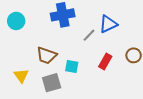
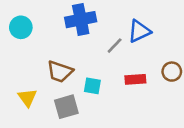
red rectangle: (105, 61) -> (135, 79), turned 56

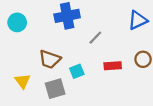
blue triangle: (139, 31) -> (138, 20), moved
cyan square: (92, 86) -> (77, 71), turned -32

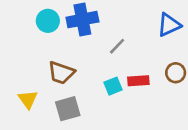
cyan circle: (17, 22) -> (48, 21), moved
cyan square: (77, 71) -> (113, 86), moved

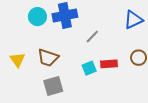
yellow triangle: (28, 99) -> (17, 60), moved

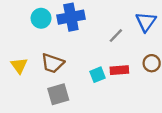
blue triangle: (133, 20) -> (146, 22), turned -30
gray line: (92, 37) -> (116, 36), moved

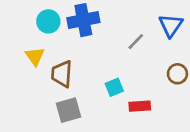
brown trapezoid: (53, 63) -> (62, 74), turned 75
yellow triangle: (19, 66) -> (35, 56), moved
red rectangle: (119, 70) -> (140, 106), moved

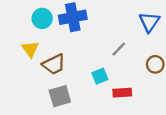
gray line: (136, 42) -> (119, 49), moved
brown trapezoid: (62, 74) -> (54, 64), turned -120

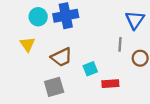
gray line: (119, 49) -> (120, 44), moved, turned -40
brown trapezoid: (54, 64) -> (62, 57), moved

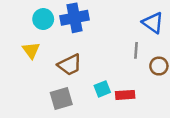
blue triangle: (135, 20) -> (153, 23), turned -30
cyan square: (90, 69) -> (102, 89), moved

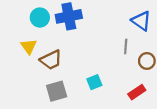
brown trapezoid: (70, 65) -> (51, 60), moved
red rectangle: (125, 95) -> (137, 92), moved, turned -30

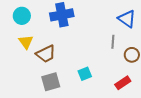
cyan circle: (40, 18) -> (22, 16), moved

